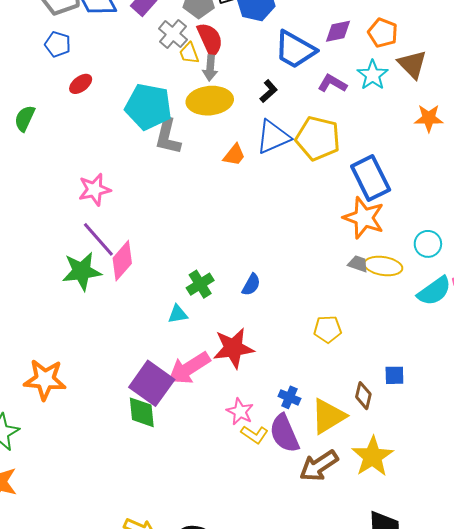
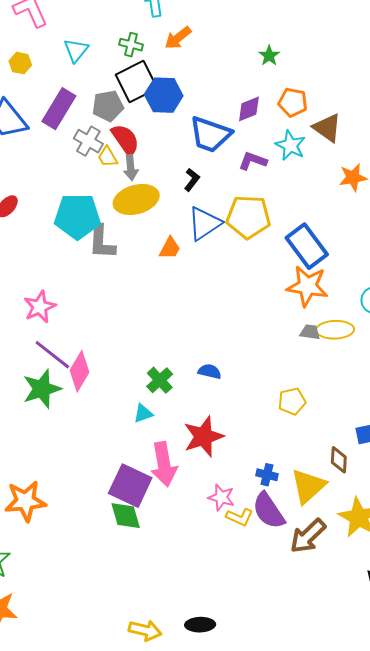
blue semicircle: (251, 285) -> (210, 371), turned -95
pink arrow: (189, 368) -> (164, 464), turned -57

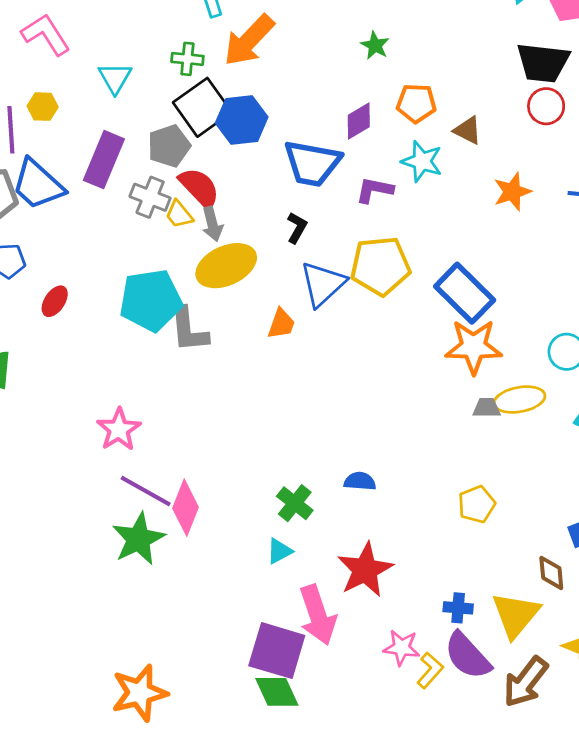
orange arrow: (178, 38) -> (249, 40), size x1.5
brown triangle: (327, 128) -> (468, 130), size x0.7
yellow L-shape: (240, 517) -> (430, 670), turned -64

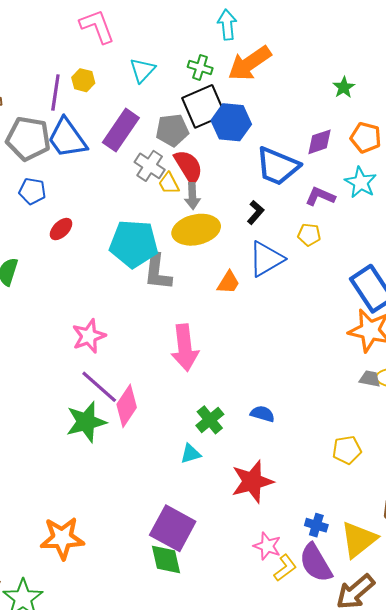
yellow pentagon: (380, 266) -> (309, 235), moved, size x0.5
pink arrow: (318, 615) -> (185, 348), moved

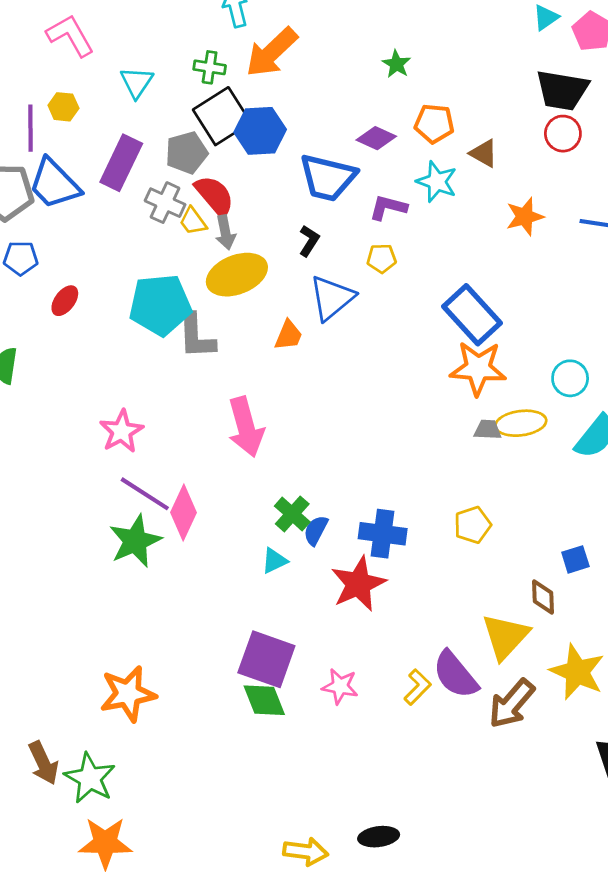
purple diamond: (319, 142) -> (376, 138), turned 52
blue semicircle: (262, 414) -> (316, 530), moved, turned -70
blue cross: (316, 525) -> (383, 534), moved, size x1.6
pink star: (267, 546) -> (340, 686), moved

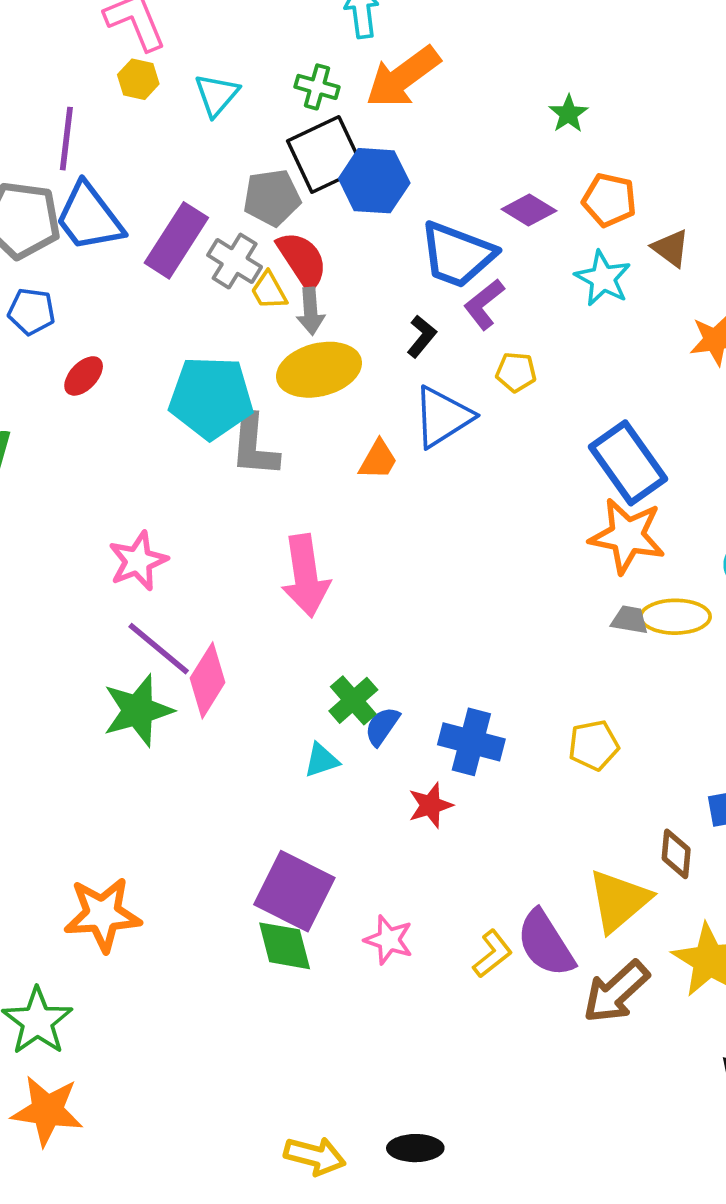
yellow hexagon: (63, 107) -> (138, 79), moved
purple rectangle: (121, 163) -> (176, 240), moved
purple L-shape: (388, 207) -> (484, 304), moved, turned -60
red star: (358, 584) -> (430, 805), size x0.6

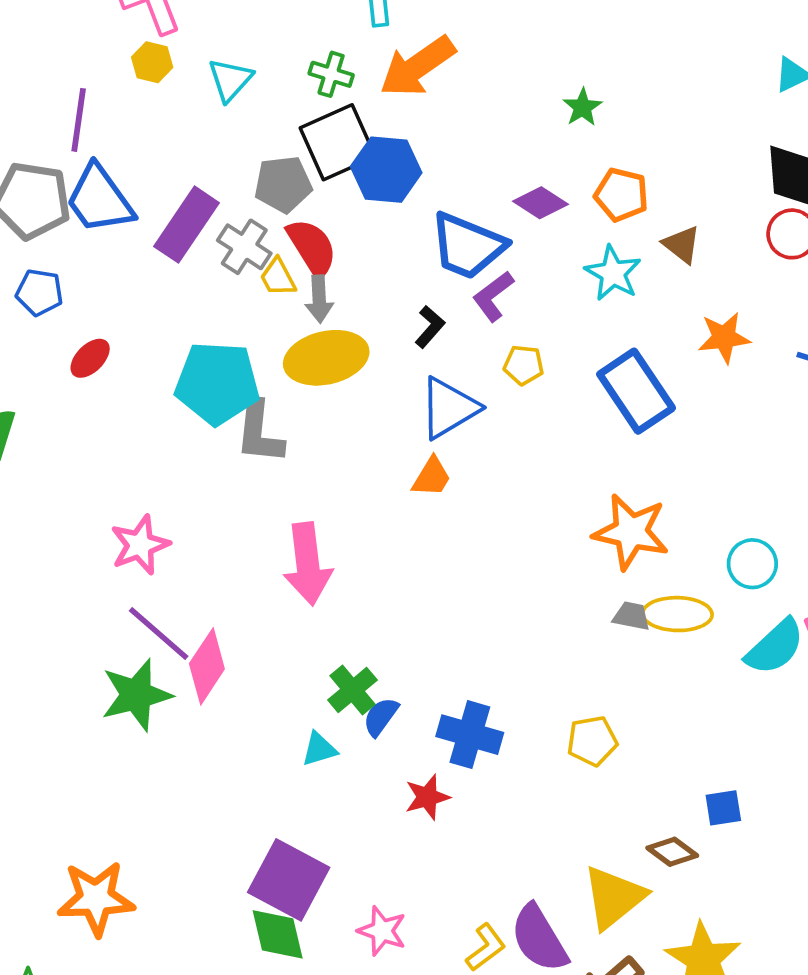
orange trapezoid: (378, 460) -> (432, 477), moved
blue rectangle: (628, 463) -> (636, 391), moved
brown diamond: (676, 854) -> (672, 852), turned -60

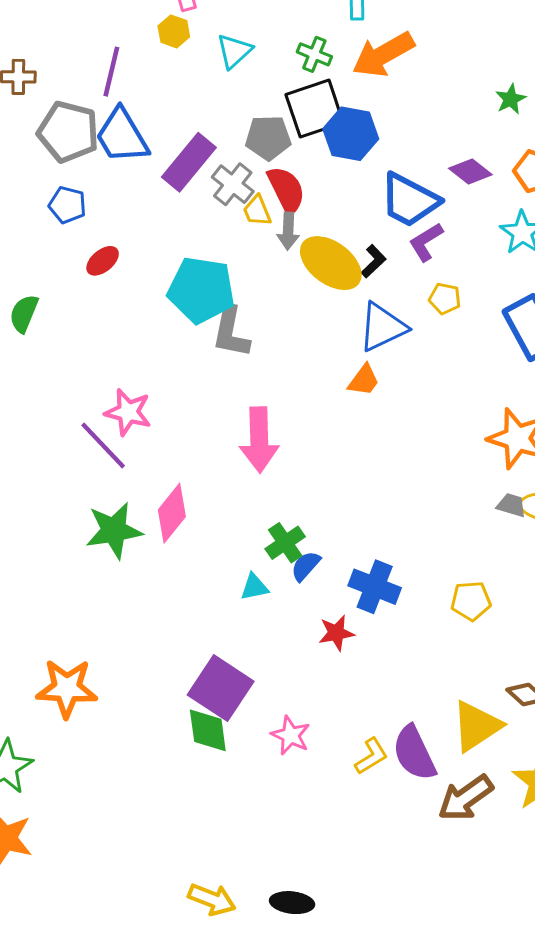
yellow ellipse: (326, 358) -> (331, 263), moved, turned 44
pink star: (140, 545) -> (128, 412), turned 30
purple line: (159, 633) -> (103, 446), moved

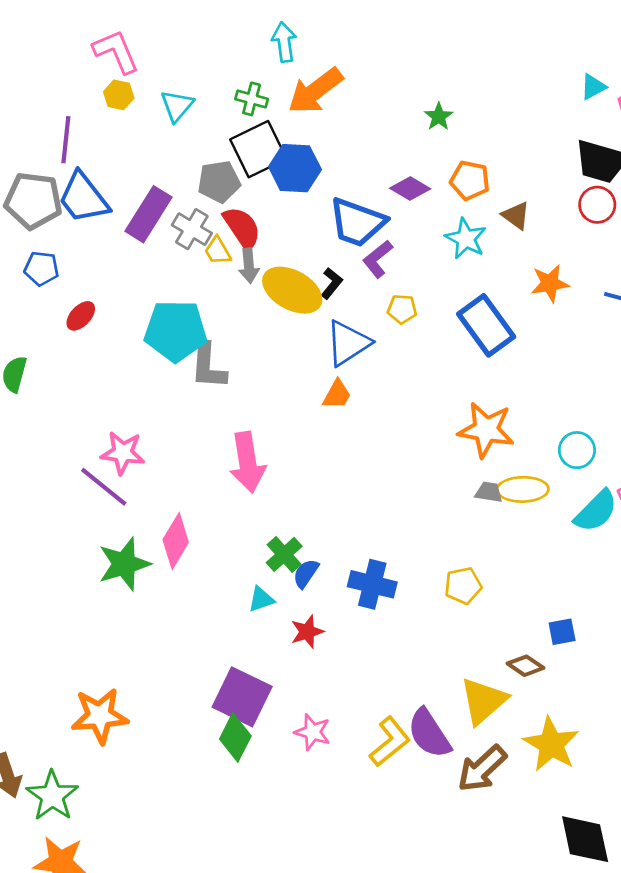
red star: (336, 633) -> (307, 632), moved
green diamond: (208, 730) -> (235, 738), turned 42
yellow L-shape: (371, 756) -> (390, 742), size x1.4

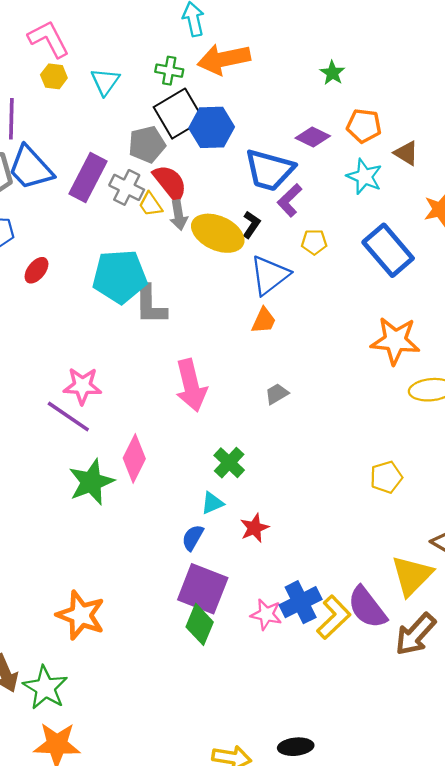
orange arrow: (315, 91) -> (224, 59), turned 30
gray trapezoid: (489, 492) -> (277, 394), moved, turned -35
blue semicircle: (306, 573) -> (193, 538), moved
blue cross: (372, 584) -> (301, 602), moved, turned -36
orange star: (100, 716) -> (81, 615), turned 30

